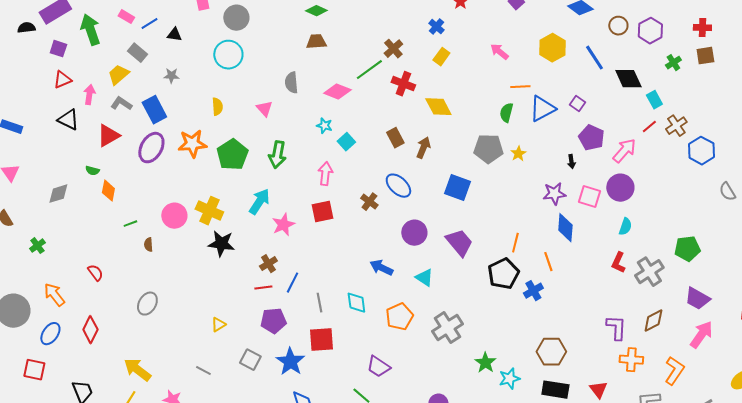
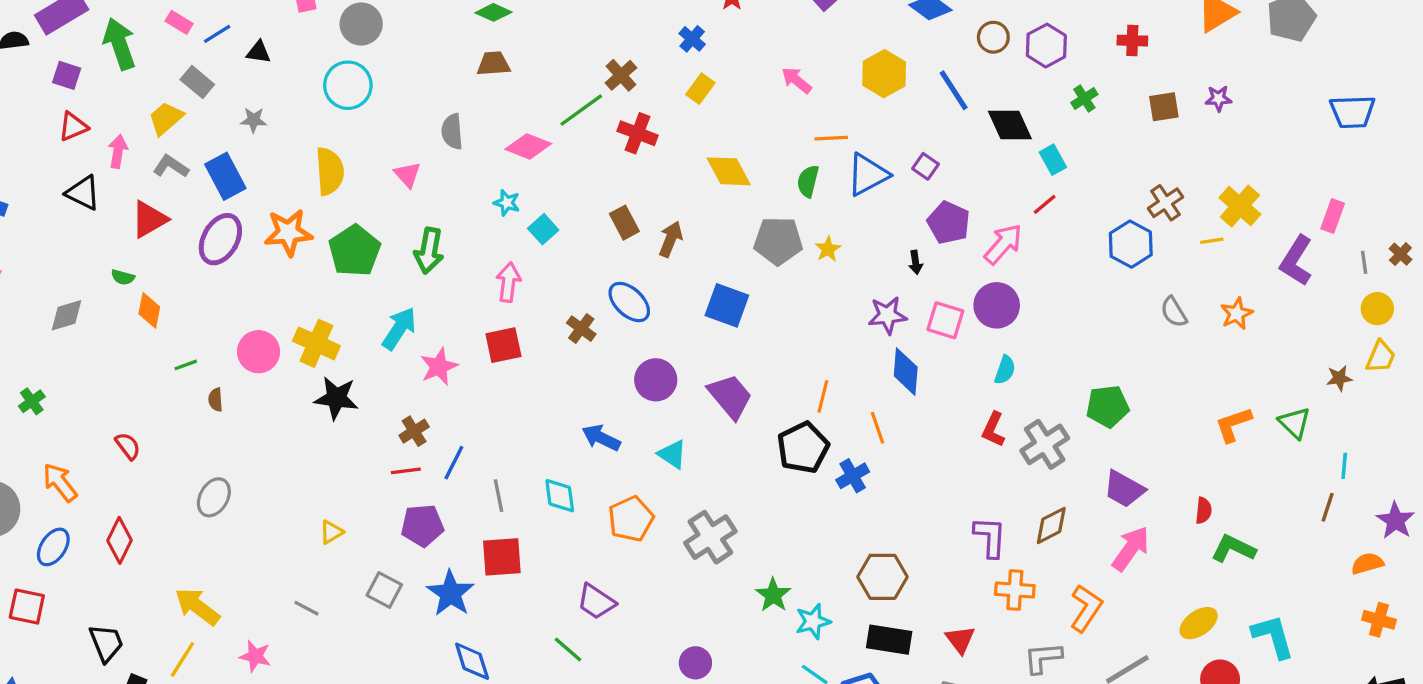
brown square: (705, 56) -> (1164, 107), moved
yellow semicircle: (217, 107) -> (330, 171), size x1.6
yellow diamond: (438, 107) -> (729, 171), moved
brown cross: (676, 126) -> (1165, 203), moved

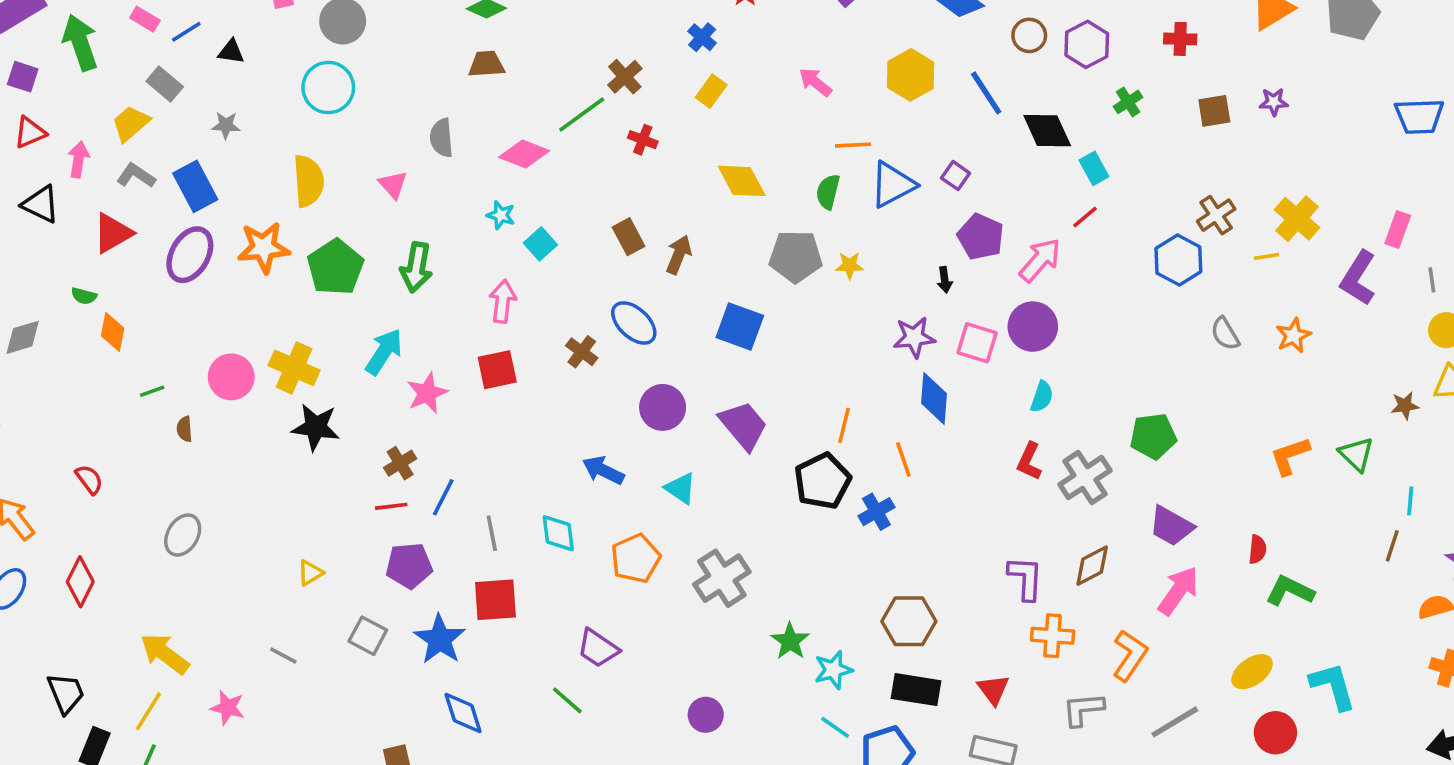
red cross: (638, 133) -> (643, 140), size x0.7
yellow star: (828, 249) -> (849, 265), turned 30

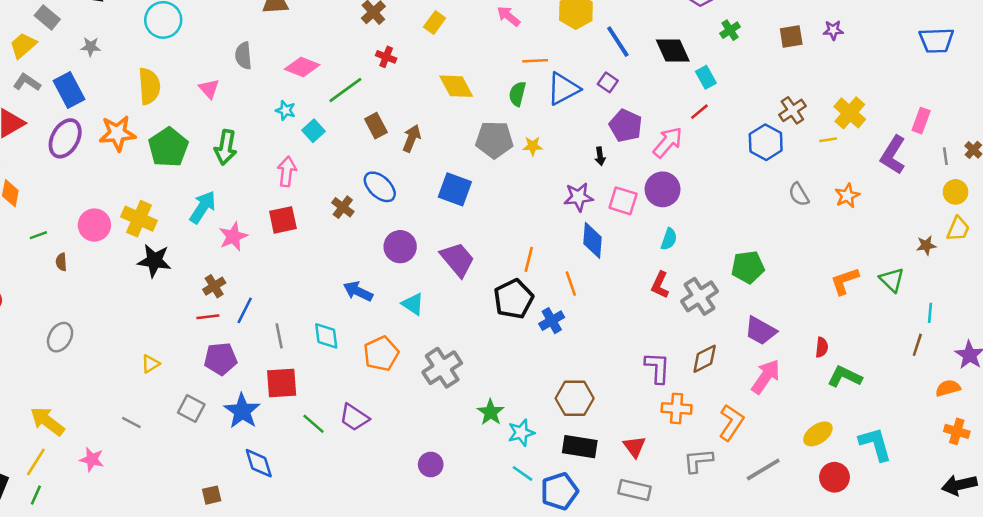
blue line: (986, 93) -> (618, 42), moved
green line: (582, 114) -> (345, 90), moved
green line: (567, 700) -> (314, 424), moved

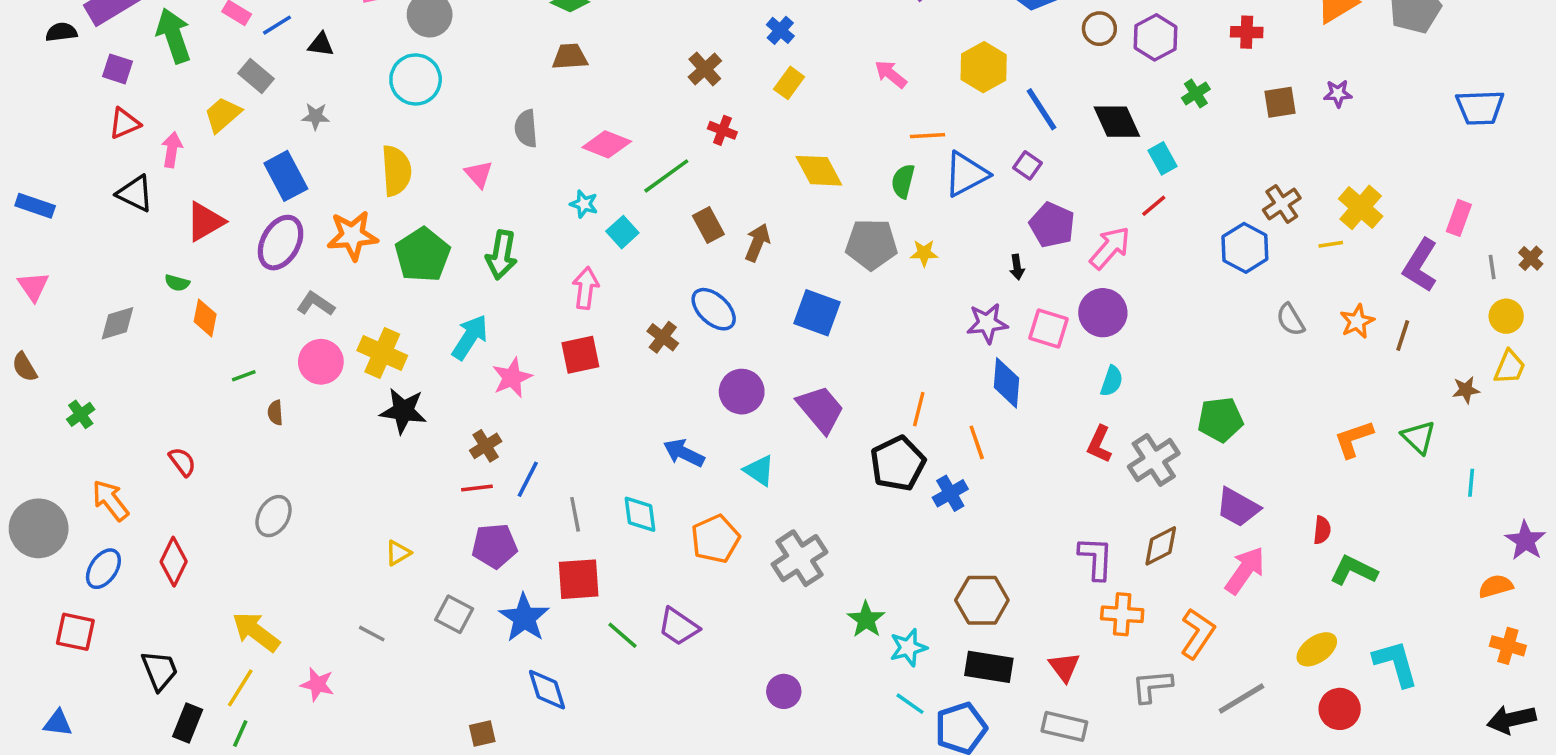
gray L-shape: (27, 82) -> (316, 304), moved
brown line: (917, 345) -> (1403, 335), moved

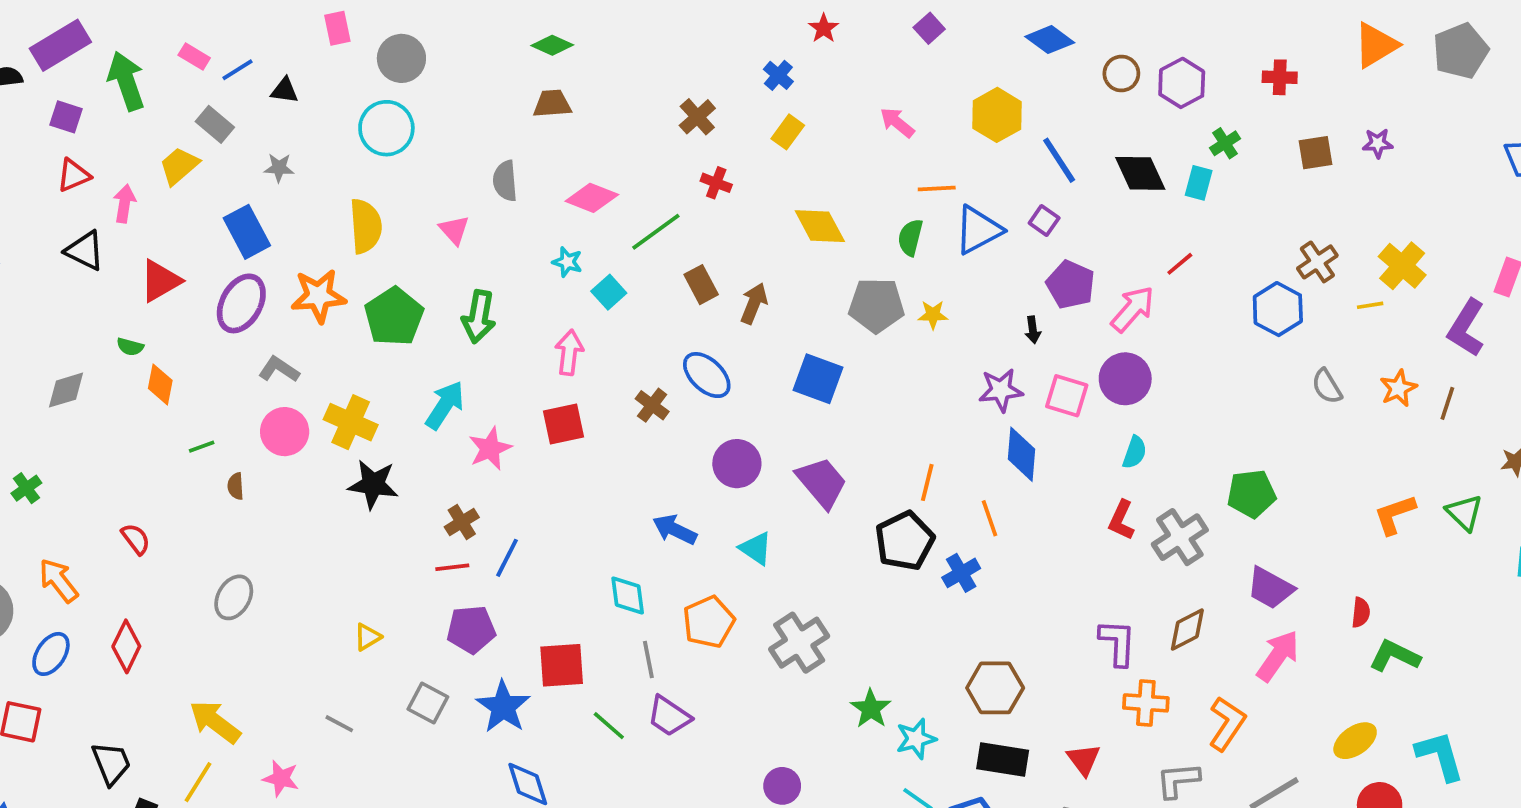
cyan rectangle: (1163, 158) -> (1199, 183), moved, turned 44
gray line: (575, 514) -> (648, 660), moved

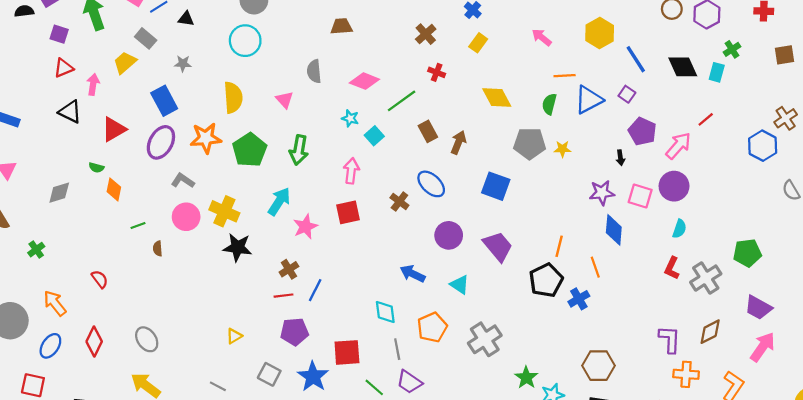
gray ellipse: (234, 597) -> (147, 339), moved, turned -65

